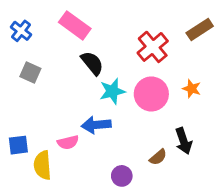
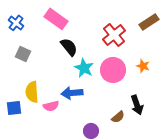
cyan star: (112, 91) -> (84, 68), turned -30
yellow semicircle: (42, 165) -> (32, 92), moved

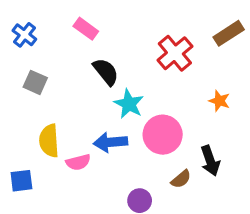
pink rectangle: (56, 19) -> (86, 29), size x0.7
pink circle: (113, 70) -> (163, 135), moved
blue square: (14, 108) -> (21, 181), moved

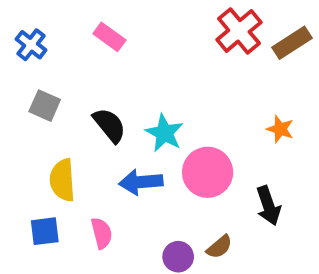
red cross: (175, 53) -> (239, 31), moved
black semicircle: (106, 72) -> (109, 125), moved
pink semicircle: (78, 162) -> (102, 233), moved, turned -90
brown semicircle: (181, 179) -> (219, 247), moved
blue square: (21, 181) -> (45, 231), moved

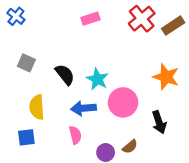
pink rectangle: (109, 37) -> (90, 19), moved, turned -54
blue cross: (31, 45) -> (16, 16), moved
orange star: (280, 129) -> (166, 77), size x1.6
pink semicircle: (102, 233) -> (75, 135), moved

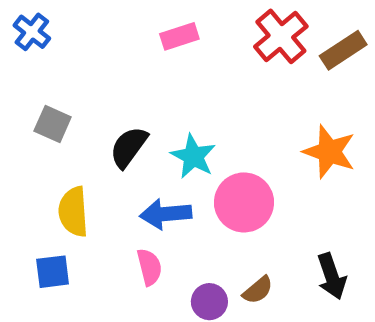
black semicircle: (65, 74) -> (129, 147), turned -105
black arrow: (159, 122) -> (332, 276), moved

